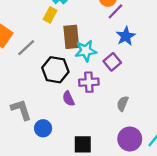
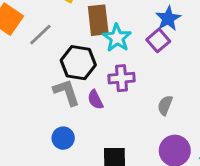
cyan star: (86, 51) -> (117, 38), turned -30
purple square: (112, 62) -> (158, 40), moved
gray L-shape: (21, 110) -> (67, 92), moved

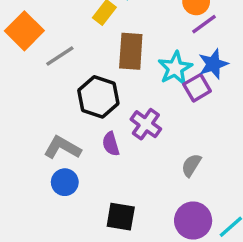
cyan star: (117, 38) -> (175, 68), moved
purple cross: (121, 78) -> (146, 124), turned 30
gray L-shape: (67, 92) -> (62, 148), moved, turned -52

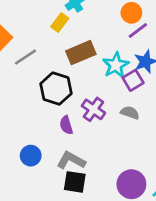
brown rectangle: (131, 51) -> (81, 53), turned 64
gray L-shape: (62, 148) -> (71, 160), moved
gray semicircle: (191, 165) -> (130, 113), moved, turned 78

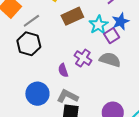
black hexagon: (56, 89) -> (29, 44), moved
gray semicircle: (130, 113) -> (110, 60), size x1.5
blue circle: (31, 156) -> (37, 94), size x1.5

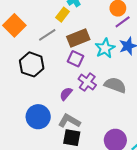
gray line: (31, 21) -> (47, 35), moved
purple square: (112, 36) -> (76, 59), moved, turned -35
purple semicircle: (63, 70) -> (66, 94), turned 56

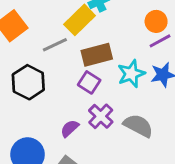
yellow rectangle: (63, 15) -> (80, 20), size x1.5

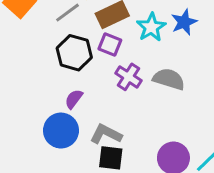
black hexagon: (28, 82) -> (74, 53), moved
purple semicircle: (70, 128) -> (74, 99), moved

